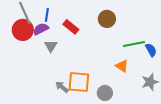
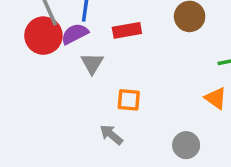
red rectangle: (71, 27) -> (127, 30), turned -49
orange square: (79, 82) -> (129, 100), moved, size x0.6

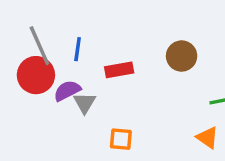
purple semicircle: (75, 34) -> (67, 91), moved

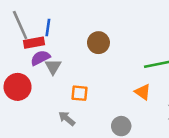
brown circle: (182, 56) -> (98, 43), moved
red rectangle: (119, 70) -> (34, 43), moved
red circle: (36, 75) -> (18, 87), moved

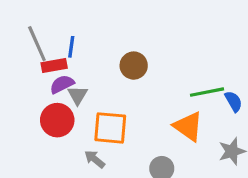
red circle: (18, 87) -> (57, 120), moved
orange triangle: (143, 92) -> (188, 126), size x1.5
orange square: (79, 93) -> (110, 128), size x1.6

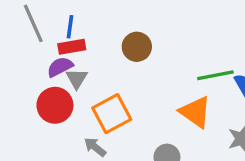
red rectangle: (54, 66) -> (72, 47), moved
orange square: (110, 128) -> (112, 114), turned -33

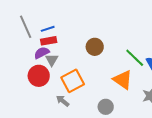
blue line: (70, 27) -> (48, 29), turned 64
brown circle: (137, 47) -> (95, 47), moved
green line: (215, 75) -> (135, 58), turned 55

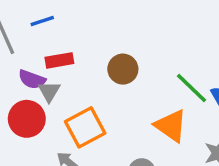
blue line: (48, 29) -> (42, 21), moved
red rectangle: (49, 41) -> (59, 60), moved
purple semicircle: (42, 53) -> (32, 79), turned -133

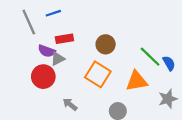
gray triangle: (49, 91) -> (58, 59), turned 32
orange triangle: (171, 126) -> (137, 81), turned -45
orange square: (85, 127) -> (98, 74), moved, turned -30

